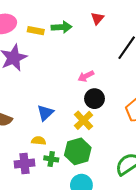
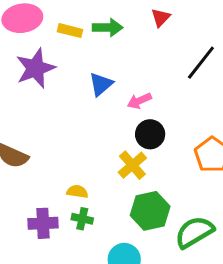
blue triangle: (45, 113) -> (101, 84), moved
yellow semicircle: (39, 141) -> (77, 192), moved
green hexagon: (78, 151) -> (150, 211), moved

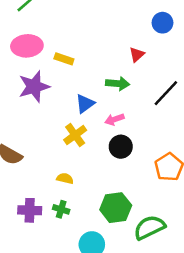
green arrow: (108, 27) -> (118, 84), moved
yellow cross: (132, 165) -> (75, 135), moved
yellow semicircle: (77, 192) -> (65, 178), moved

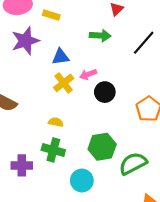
blue triangle: (85, 104) -> (61, 57), moved, turned 30
pink arrow: (114, 119) -> (88, 74), moved
green cross: (61, 209) -> (53, 150), size x1.5
purple cross: (30, 210) -> (22, 165), moved

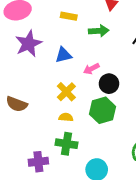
yellow rectangle: (51, 15) -> (69, 16), moved
yellow cross: (64, 83) -> (66, 92), moved
green hexagon: (102, 147) -> (102, 110), moved

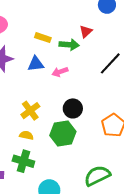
green arrow: (99, 31) -> (69, 45), moved
blue triangle: (63, 55) -> (36, 64), moved
pink arrow: (91, 69) -> (60, 72), moved

